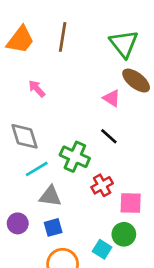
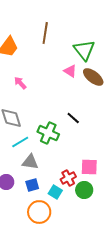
brown line: (63, 37) -> (45, 33), moved
pink triangle: (112, 98) -> (70, 71), moved
red cross: (102, 185) -> (68, 178), moved
cyan square: (102, 249) -> (55, 192), moved

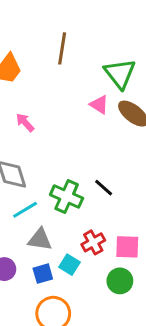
black line: (73, 118) -> (104, 188), moved
red cross: (68, 178) -> (93, 242), moved
cyan square: (55, 192) -> (70, 265), moved

